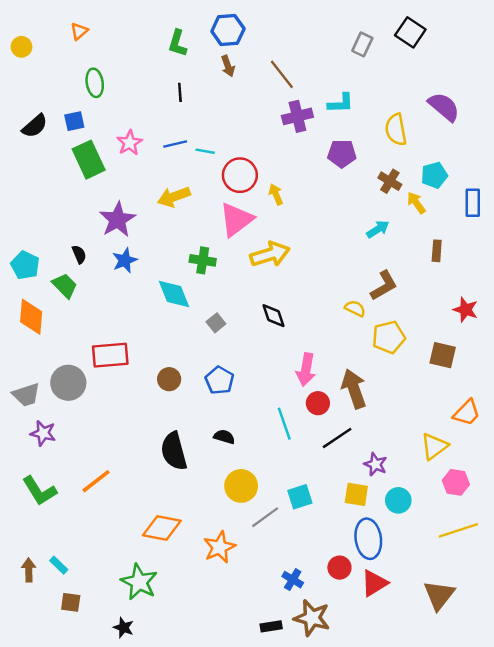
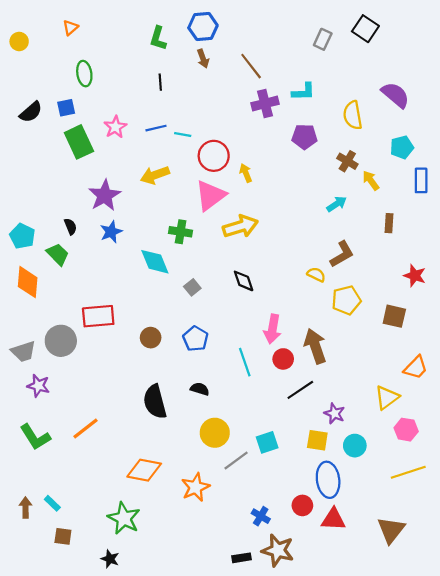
cyan pentagon: (434, 175) -> (402, 147), moved
cyan line: (284, 424) -> (245, 362), moved
red triangle: (374, 583) -> (333, 519), turned 35

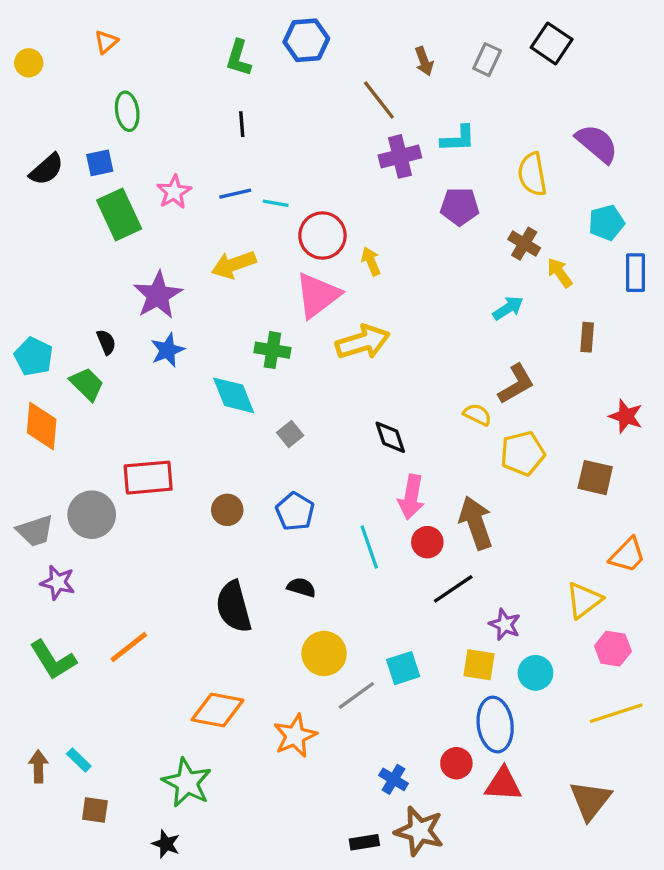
brown arrow: (203, 59) -> (424, 61), moved
black diamond: (244, 281) -> (390, 437), moved

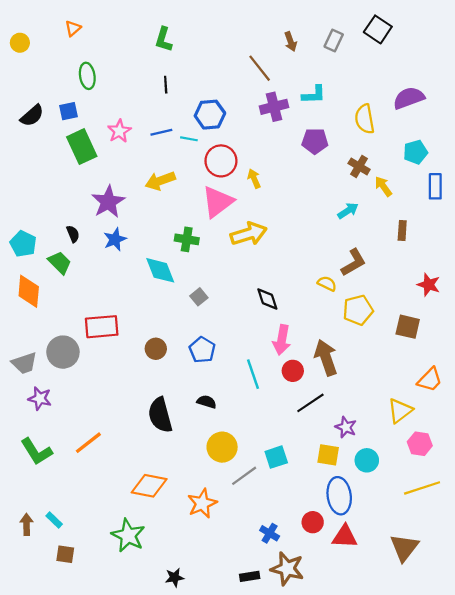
blue hexagon: (306, 40) -> (210, 115), moved
purple semicircle: (597, 144) -> (409, 98), turned -60
black star: (166, 844) -> (175, 577), moved, turned -30

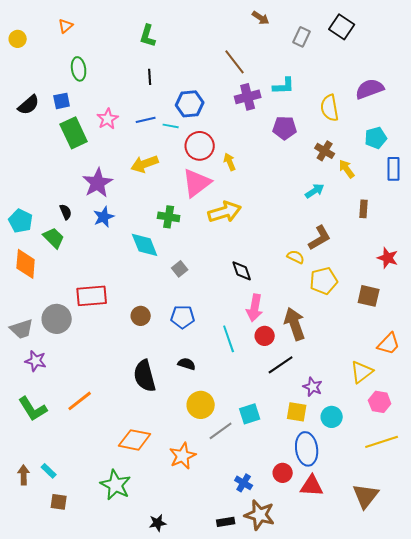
brown arrow: (291, 42) -> (261, 18), moved, turned -36
blue pentagon: (202, 350) -> (183, 317), turned -30

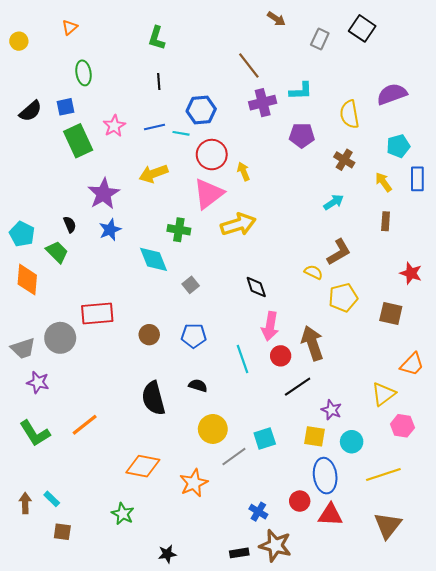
yellow arrow: (347, 169) -> (383, 182), moved
yellow line: (382, 442) -> (383, 475), moved
green star: (116, 485) -> (123, 514), size x0.7

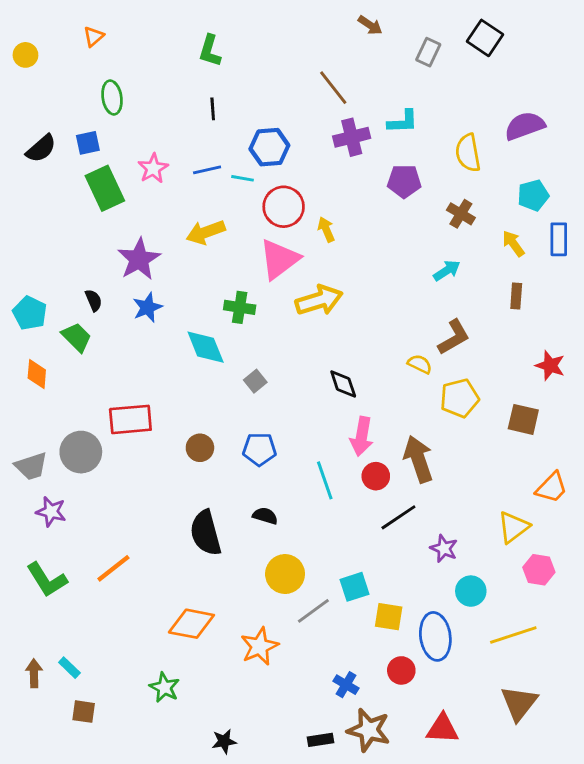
orange diamond: (27, 280) -> (37, 374), size x0.7
yellow square: (315, 436) -> (389, 617), moved
red triangle: (330, 515) -> (442, 729), moved

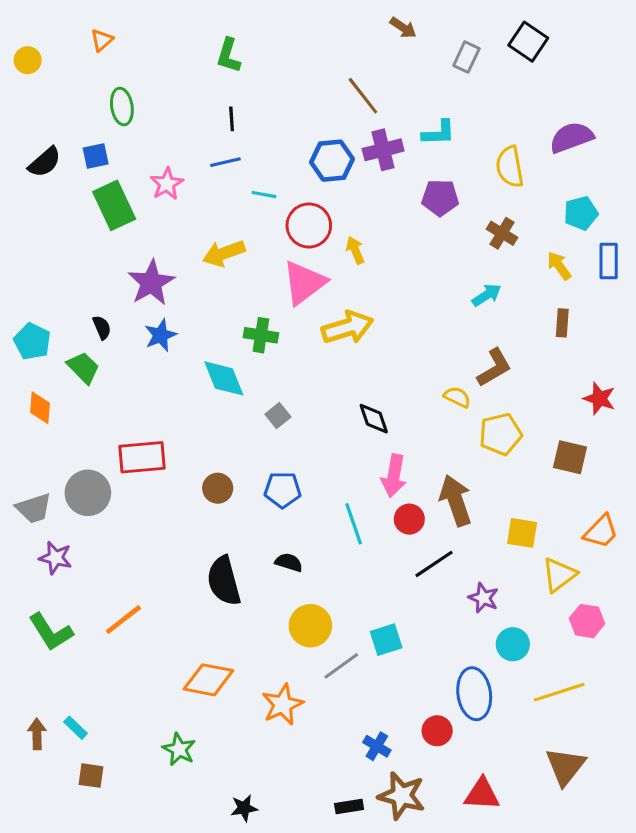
blue hexagon: (269, 147) -> (332, 161), moved
blue line: (207, 170) -> (225, 162), moved
yellow square: (389, 617) -> (522, 533), moved

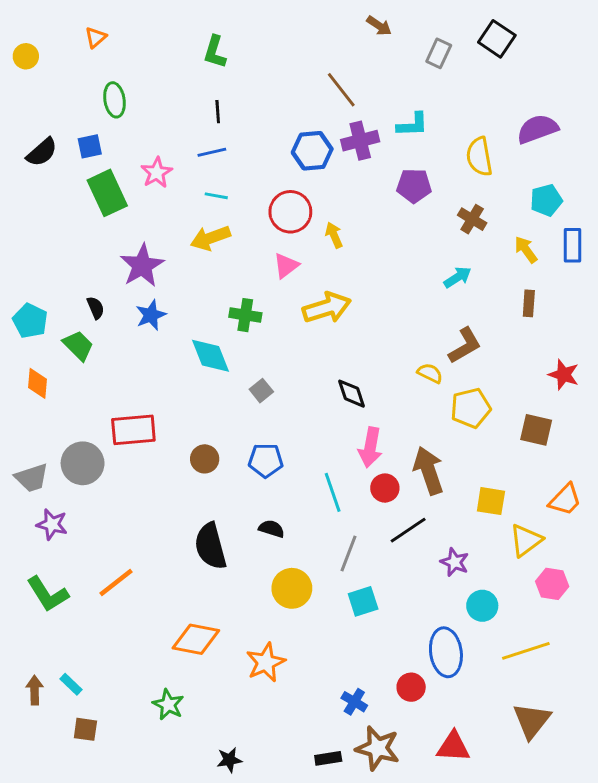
cyan line: (264, 195) -> (216, 196), moved
pink triangle: (304, 283) -> (286, 266), size x0.6
gray line: (341, 666) -> (349, 553), moved, turned -33

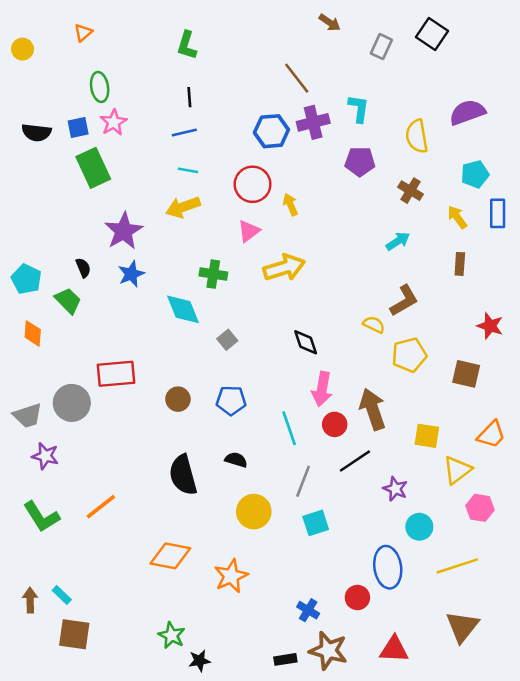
cyan L-shape: (412, 125) -> (359, 108), turned -80
black semicircle: (42, 152) -> (36, 132), turned 48
pink star: (157, 173) -> (114, 122), moved
green star: (168, 705) -> (172, 635), moved
brown square: (85, 729) -> (74, 634), size x1.5

